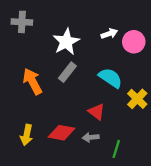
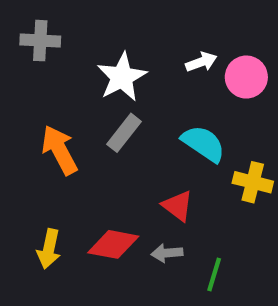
yellow cross: (137, 99) -> (253, 182), turned -30

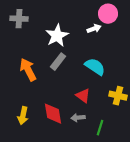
pink circle: (246, 77) -> (108, 14), moved
yellow cross: (253, 182) -> (118, 96), moved
red diamond: (113, 244) -> (53, 114), turned 70

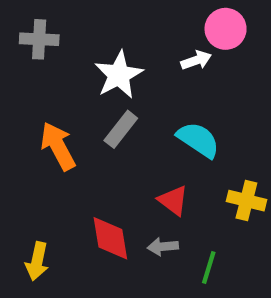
yellow arrow: (23, 116) -> (37, 261), moved

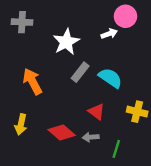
gray rectangle: (121, 129) -> (80, 72), moved
red diamond: (110, 238) -> (62, 133), turned -40
yellow arrow: (37, 261) -> (21, 124), moved

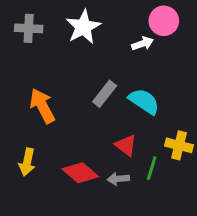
white star: (66, 42) -> (83, 27), moved
green line: (116, 149) -> (152, 168), moved

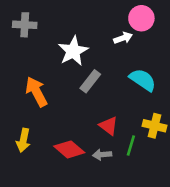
white star: (83, 27) -> (73, 51), moved
cyan semicircle: (144, 101) -> (143, 80), moved

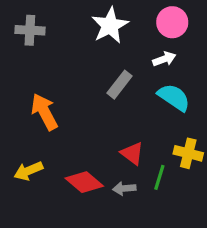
white arrow: (123, 38) -> (164, 59), moved
white star: (73, 51) -> (110, 25), moved
gray rectangle: (90, 81) -> (119, 85), moved
yellow arrow: (23, 140) -> (28, 171), turned 55

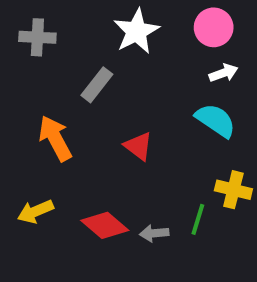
white arrow: (164, 59) -> (224, 73), moved
gray rectangle: (119, 85) -> (97, 85), moved
red triangle: (132, 153) -> (138, 146), moved

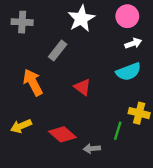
cyan semicircle: (216, 120) -> (128, 72), turned 125
gray arrow: (154, 233) -> (92, 149), moved

